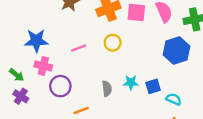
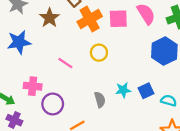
blue star: (36, 41) -> (19, 42), moved
pink line: (79, 48) -> (65, 63), turned 63

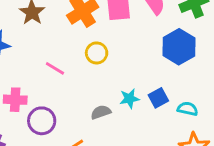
gray semicircle: (100, 100) -> (101, 112), turned -91

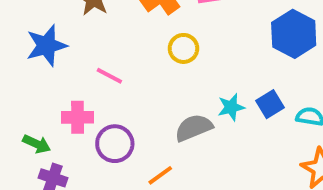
pink line: (55, 68) -> (109, 76), moved
gray semicircle: (101, 112) -> (194, 128), size x1.4

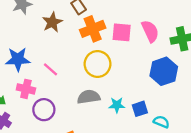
blue star: (46, 46) -> (18, 59), moved
yellow circle: (183, 48) -> (97, 64), size x1.5
gray semicircle: (194, 128) -> (89, 97), moved

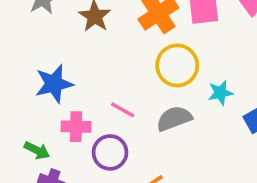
pink line: (50, 69) -> (123, 110), moved
cyan star: (117, 105) -> (220, 93), moved

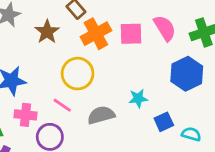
yellow circle: (177, 65) -> (78, 74), moved

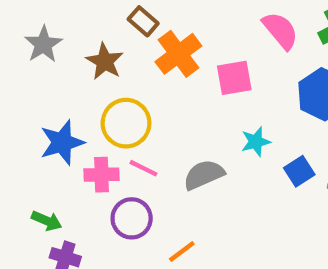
pink square: (131, 34) -> (234, 78), moved
yellow circle: (78, 74) -> (126, 123), moved
pink cross: (26, 115) -> (102, 175), moved

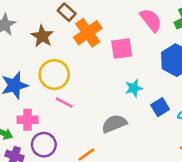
pink cross: (102, 175) -> (28, 120), moved
gray semicircle: (204, 175) -> (114, 124), moved
purple circle: (132, 218) -> (44, 145), moved

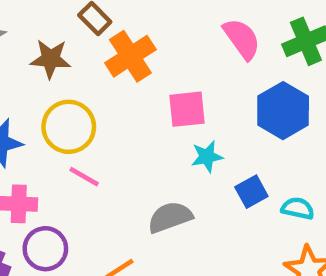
brown star: (42, 36) -> (50, 59), turned -30
pink square: (122, 49) -> (187, 109), moved

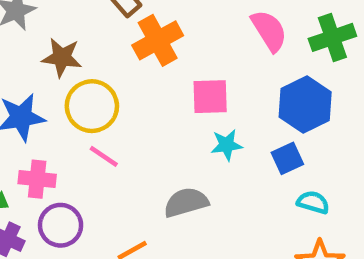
brown star: (50, 59) -> (62, 57), moved
blue square: (251, 192) -> (287, 158), moved

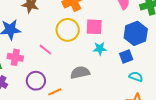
yellow circle: (92, 106) -> (68, 30), moved
purple circle: (61, 225) -> (36, 81), moved

